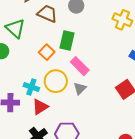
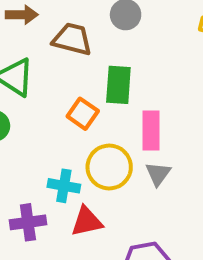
pink rectangle: (80, 66) -> (151, 131), turned 54
red triangle: (40, 107) -> (87, 221), turned 30

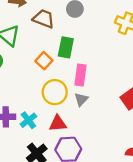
cyan cross: (64, 186) -> (28, 120), moved, turned 35
red triangle: (87, 221) -> (58, 123), moved

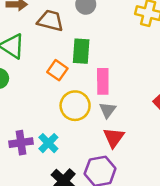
red triangle: (58, 123) -> (114, 138), moved, turned -42

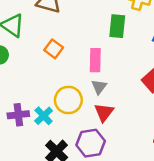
green rectangle: (81, 51) -> (117, 26), moved
yellow circle: (75, 106) -> (68, 100), moved

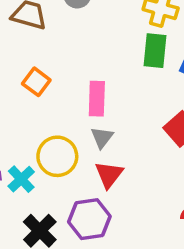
green rectangle: (117, 26) -> (155, 51), moved

